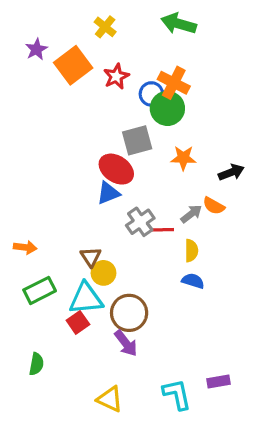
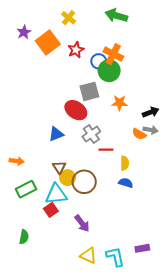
blue triangle: (108, 193) -> (56, 134), moved
gray arrow: (191, 214) -> (151, 130), moved, turned 48
gray cross: (140, 222) -> (91, 134), moved
brown circle: (129, 313) -> (84, 182), moved
yellow triangle: (110, 399) -> (88, 256), moved

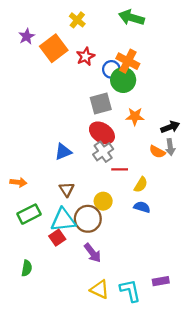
red ellipse: (76, 110) -> (102, 133), moved
gray arrow: (151, 130) -> (170, 147), turned 72
yellow semicircle: (125, 163) -> (141, 185), turned 32
yellow circle: (68, 178) -> (103, 201), moved
brown circle: (84, 182) -> (88, 219), moved

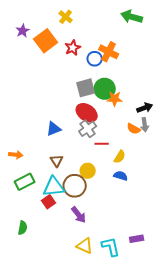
green arrow: (131, 18) -> (132, 17), moved
green circle: (123, 80) -> (105, 89), moved

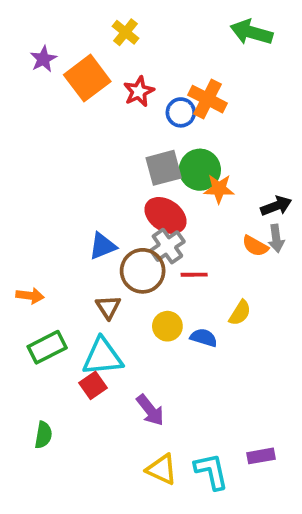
yellow semicircle: (120, 157) -> (240, 313), moved
blue semicircle: (121, 176) -> (204, 338), moved
brown circle: (75, 186) -> (143, 271), moved

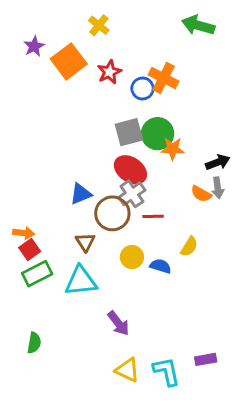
red square: (93, 385) -> (30, 250), moved

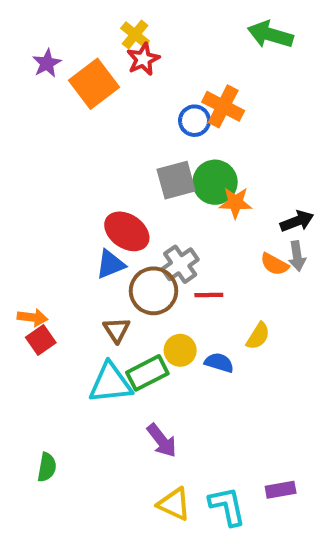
red star: (109, 72) -> (143, 59), moved
red ellipse: (130, 170) -> (127, 231), moved
green rectangle: (37, 274) -> (147, 373), moved

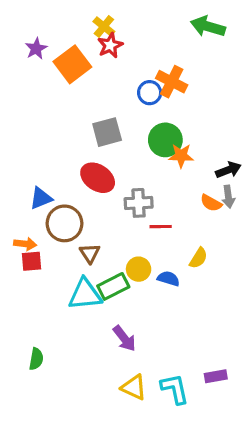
gray square: (176, 180) -> (107, 132), moved
blue triangle: (110, 264) -> (41, 198), moved
gray cross: (180, 264) -> (139, 203), turned 32
brown circle: (153, 291) -> (64, 223), moved
red square: (41, 340) -> (31, 261), turned 30

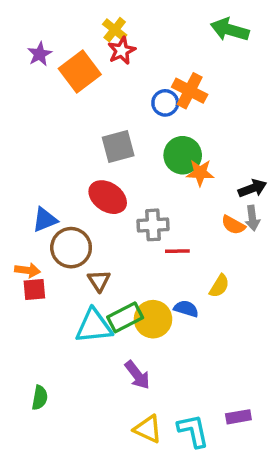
yellow circle: (139, 269) -> (153, 319), moved, size x1.4

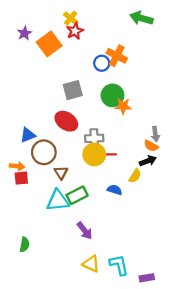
black arrow: (252, 188) -> (148, 161), moved
orange semicircle: (233, 225) -> (151, 146), moved
yellow circle: (153, 319) -> (94, 154), moved
purple rectangle: (238, 417) -> (147, 278), moved

